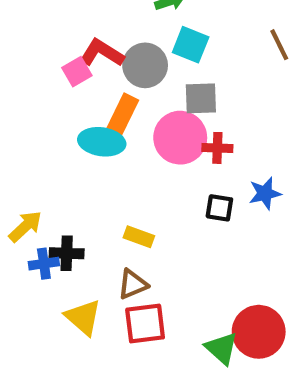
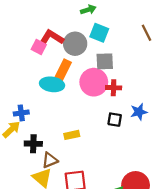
pink square: (77, 72) -> (39, 47), turned -32
yellow rectangle: (139, 237) -> (72, 135), turned -32
blue cross: (44, 264) -> (21, 113), moved
brown triangle: (133, 284) -> (50, 160), moved

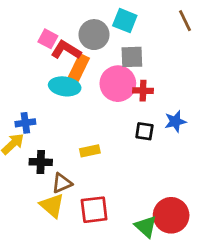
red L-shape: (52, 37) -> (66, 50), moved

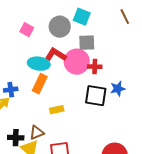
red L-shape: (66, 50) -> (56, 55), moved
orange rectangle: (79, 68) -> (40, 84), moved
black square: (144, 131) -> (96, 96), size x1.6
black cross: (41, 162) -> (16, 138), moved

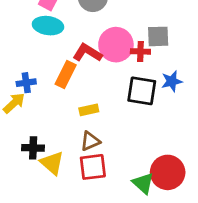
gray square: (87, 43) -> (158, 36), moved
red L-shape: (56, 55) -> (87, 53), moved
cyan ellipse: (39, 64) -> (48, 26), moved
brown triangle: (37, 133) -> (90, 141), moved

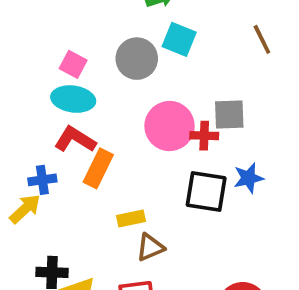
red L-shape: (87, 53) -> (75, 139), moved
brown triangle: (90, 141) -> (150, 247), moved

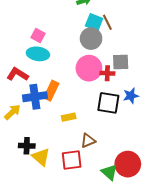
brown line: (262, 39) -> (107, 22), moved
gray circle: (137, 59) -> (91, 39), moved
red L-shape: (75, 139) -> (18, 74), moved
blue cross: (42, 180) -> (35, 97), moved, size x1.6
brown triangle: (150, 247) -> (88, 141), moved

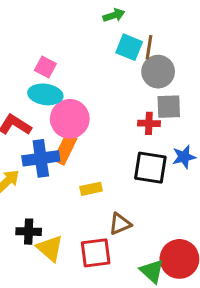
brown line: (107, 22) -> (149, 47), turned 35
gray circle: (91, 39) -> (158, 72), moved
pink circle: (89, 68) -> (70, 119), moved

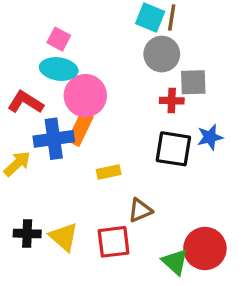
gray circle: (158, 72) -> (162, 54), moved
black cross: (29, 232) -> (27, 234), moved

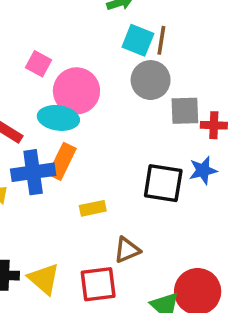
cyan ellipse: (59, 69) -> (58, 118), moved
pink circle: (85, 96) -> (76, 91), moved
red cross: (172, 101) -> (214, 125), moved

